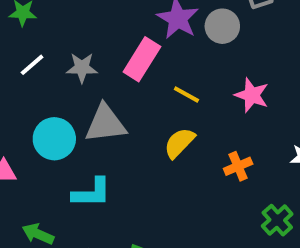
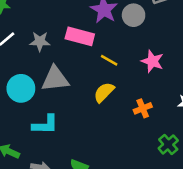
pink rectangle: (142, 59) -> (80, 36), turned 72

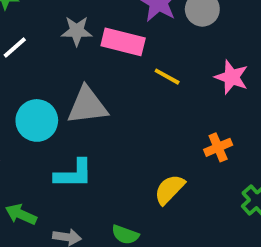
gray star: (40, 41) -> (77, 31), moved
yellow semicircle: (104, 92) -> (169, 189), moved

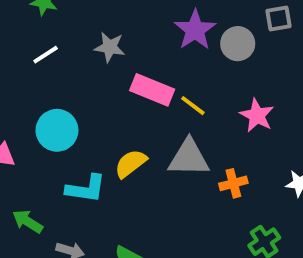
pink rectangle: (123, 42) -> (152, 90), moved
gray triangle: (87, 105) -> (189, 158), moved
yellow semicircle: (169, 189) -> (131, 164), moved

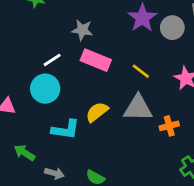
white line: (46, 55) -> (52, 60), moved
pink rectangle: (152, 90) -> (96, 60), moved

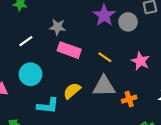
white line: (52, 60) -> (26, 41), moved

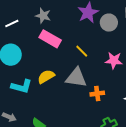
pink star: (140, 61) -> (114, 61), turned -30

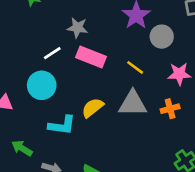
gray circle: (109, 23) -> (162, 37), moved
white line: (12, 24) -> (52, 53), moved
orange cross: (97, 94) -> (170, 109), moved

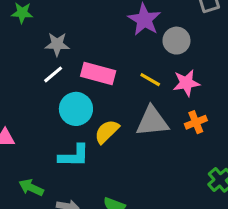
gray star: (77, 28) -> (57, 44), moved
pink star: (179, 74) -> (186, 83), moved
cyan circle: (42, 85) -> (76, 109), moved

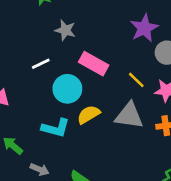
white line: (53, 74) -> (41, 64), moved

